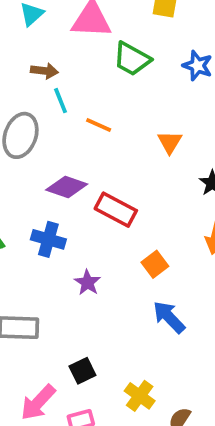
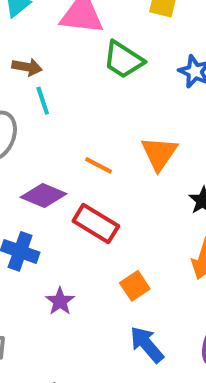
orange line: (99, 125) -> (98, 165), moved
orange triangle: (170, 142) -> (159, 153), size x1.4

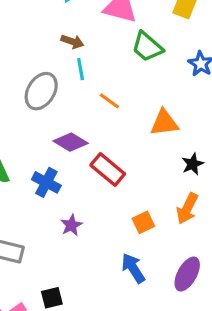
orange triangle: (159, 153) -> (164, 123), turned 40
orange line: (98, 165) -> (109, 101), moved
orange square: (135, 286) -> (143, 222), moved

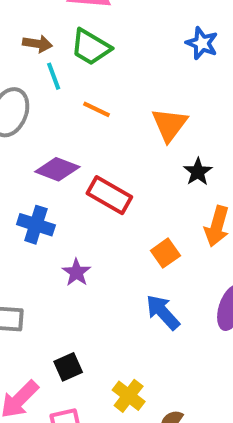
green trapezoid: (147, 47) -> (91, 47), moved
orange triangle: (164, 123) -> (169, 125), turned -36
black star: (193, 164) -> (198, 172), moved

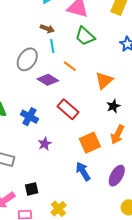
green trapezoid: (91, 47) -> (85, 36), moved
purple diamond: (57, 169) -> (48, 80), moved
orange square: (165, 253) -> (90, 143), size x1.5

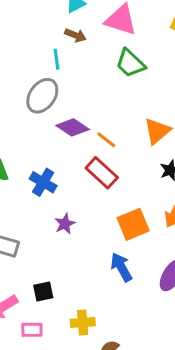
brown arrow: (47, 29) -> (75, 35), moved
cyan line: (52, 46) -> (56, 59), moved
orange line: (70, 66) -> (106, 140), moved
yellow cross: (58, 209) -> (83, 323), turned 35

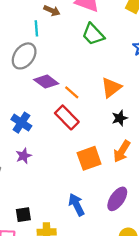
purple star: (65, 224) -> (24, 156), moved
blue arrow: (121, 267) -> (76, 205), moved
black square: (43, 291) -> (23, 215), moved

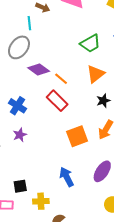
green trapezoid: (93, 34) -> (90, 43), moved, turned -75

